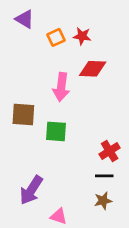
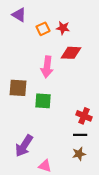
red cross: (110, 151) -> (84, 116), turned -35

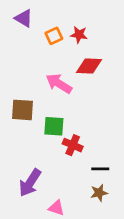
pink arrow: (47, 67) -> (59, 84), turned 115
red cross: (84, 116) -> (73, 145), moved

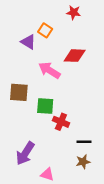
purple triangle: (24, 18) -> (28, 42), moved
red star: (79, 35) -> (74, 12), moved
orange square: (54, 36) -> (45, 30), turned -32

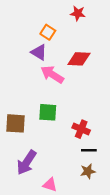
purple triangle: (28, 42) -> (39, 52), moved
brown square: (19, 92) -> (15, 123), moved
red cross: (61, 122) -> (81, 129), moved

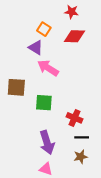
red diamond: (79, 59) -> (74, 36), moved
brown square: (15, 123) -> (16, 87), moved
purple arrow: (27, 162) -> (47, 142), moved, turned -50

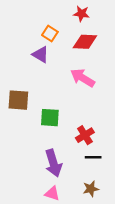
pink arrow: (48, 68) -> (83, 78), moved
red cross: (74, 118) -> (85, 135), turned 35
brown star: (81, 157) -> (91, 189), moved

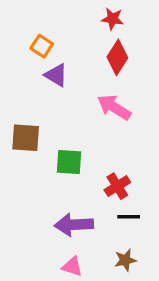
orange square: (50, 34) -> (42, 46), moved
red diamond: (85, 42) -> (117, 57), turned -60
purple arrow: (53, 163) -> (74, 225), turned 104

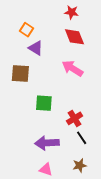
red diamond: (117, 57) -> (74, 37), turned -55
brown square: (26, 138) -> (20, 74), moved
black line: (129, 217) -> (82, 138), turned 56

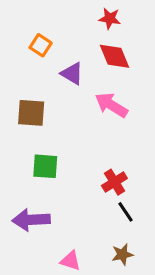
purple triangle: (36, 48) -> (72, 74), moved
green square: (44, 103) -> (45, 166), moved
purple arrow: (47, 143) -> (31, 220), moved

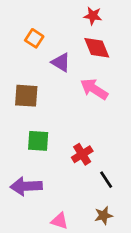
red cross: (114, 182) -> (82, 154), moved

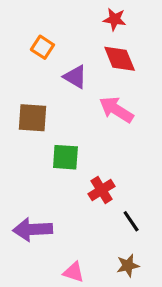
green square: (38, 141) -> (65, 157), moved

